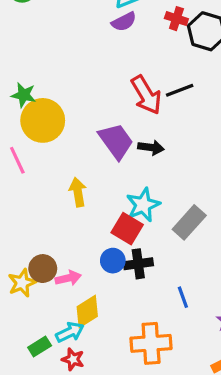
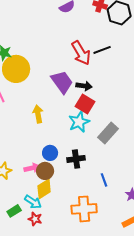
red square: (127, 229) -> (85, 104), moved
blue circle: (113, 261) -> (50, 153), moved
brown circle: (43, 269) -> (45, 171), moved
cyan arrow: (70, 332) -> (33, 202), turned 60

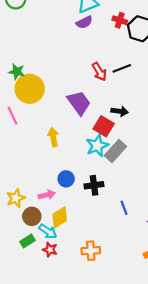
red arrow: (81, 53) -> (99, 72), size x0.7
black arrow: (84, 86) -> (120, 111), moved
gray rectangle: (108, 133) -> (115, 151), moved
brown circle: (45, 171) -> (32, 216), moved
orange cross: (84, 209) -> (91, 251), moved, size x0.7

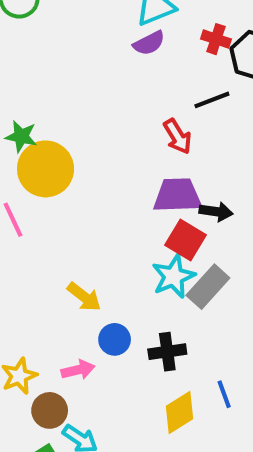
black line: (122, 68) -> (212, 100), moved
purple trapezoid: (79, 103) -> (177, 195), moved, turned -56
yellow arrow: (53, 137) -> (84, 297), moved, turned 138
yellow diamond: (60, 217) -> (179, 412), moved

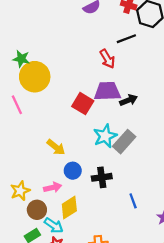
black arrow: (216, 212) -> (129, 100), turned -30
red square: (186, 240) -> (83, 104), moved
yellow diamond: (179, 412) -> (69, 208), moved

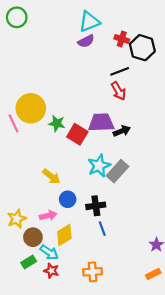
green star: (21, 59) -> (57, 123), moved
red arrow: (107, 59) -> (119, 91), moved
pink line: (17, 105) -> (13, 123), moved
blue line: (133, 201) -> (102, 229), moved

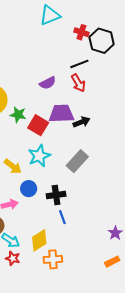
purple semicircle: (86, 41) -> (48, 83), moved
cyan star: (99, 166) -> (39, 156), moved
yellow diamond: (64, 235) -> (39, 240), moved

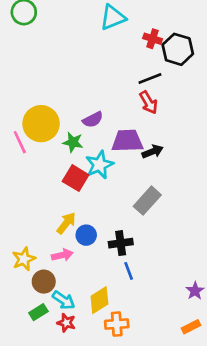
purple semicircle: (48, 83) -> (93, 120), moved
red square: (38, 125) -> (76, 178), moved
cyan star: (39, 156) -> (99, 165), moved
yellow arrow: (13, 166) -> (66, 223), moved, turned -90

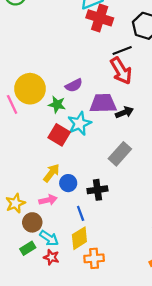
red cross: (153, 39) -> (100, 18), moved, size x1.6
red arrow: (149, 102) -> (121, 71), size x1.4
blue line: (129, 271) -> (81, 213), moved

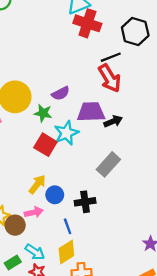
brown circle: (32, 222) -> (15, 225), moved

